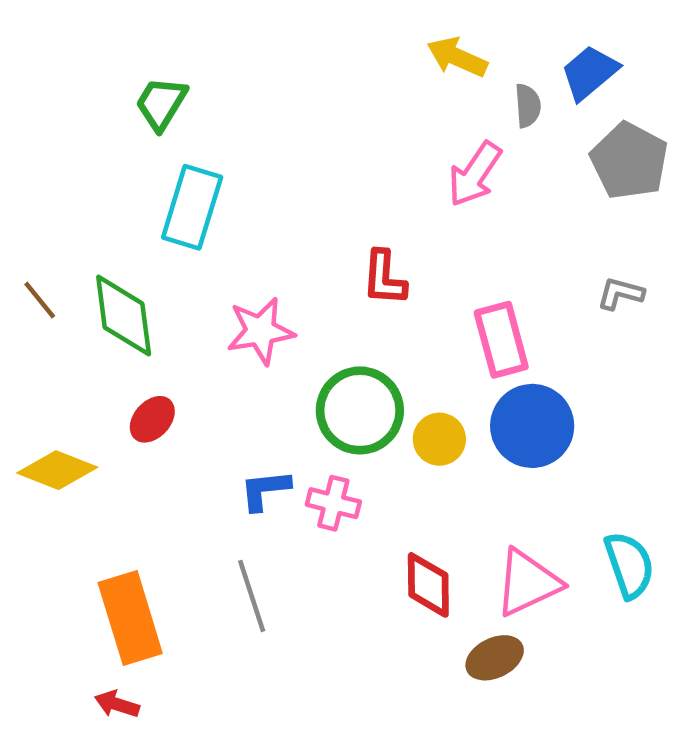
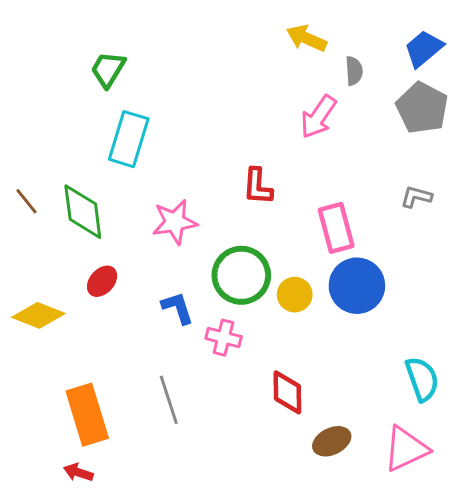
blue trapezoid: (590, 73) -> (424, 49), moved
blue L-shape: (265, 490) -> (178, 308), moved, turned 78
pink triangle: (528, 583) -> (406, 449), moved

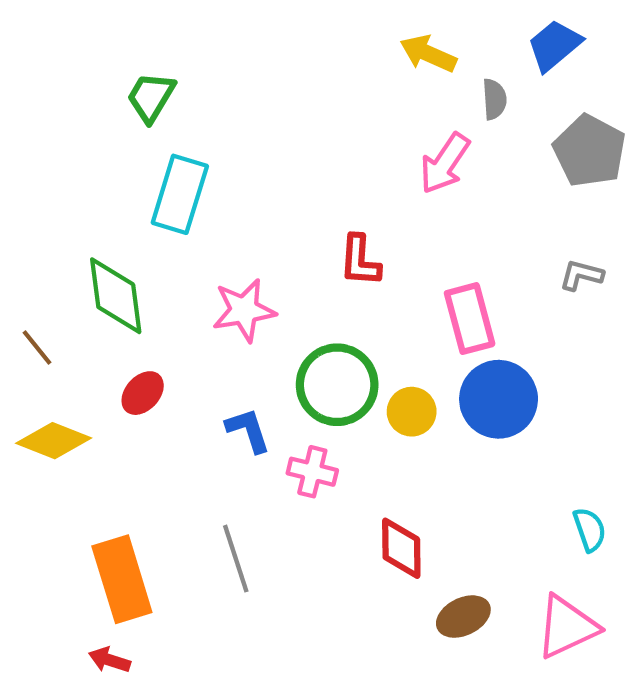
blue trapezoid: (424, 49) -> (554, 45), moved
brown line: (26, 201) -> (37, 348), moved
cyan semicircle: (422, 379) -> (590, 530), size x0.7

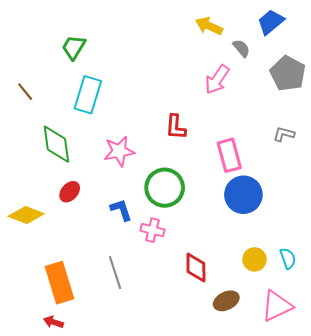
gray semicircle: (494, 99) -> (241, 48), turned -36
brown line: (37, 348) -> (25, 92), moved
yellow circle: (412, 412) -> (255, 259), moved

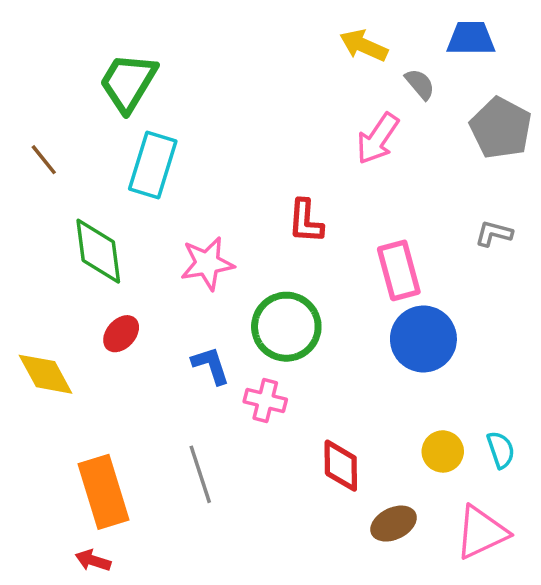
blue trapezoid: (271, 22) -> (471, 38), turned 40
green trapezoid: (74, 47) -> (128, 82), size x1.4
yellow diamond: (26, 215) -> (46, 374), turned 40

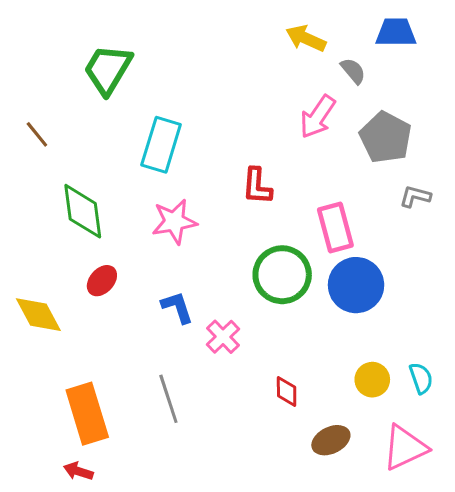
gray pentagon: (501, 128) -> (386, 137), moved
cyan rectangle: (153, 165) -> (161, 145), moved
green circle: (286, 327) -> (282, 275), moved
pink cross: (265, 401) -> (223, 337), turned 32
red diamond: (341, 466) -> (287, 391), size x0.7

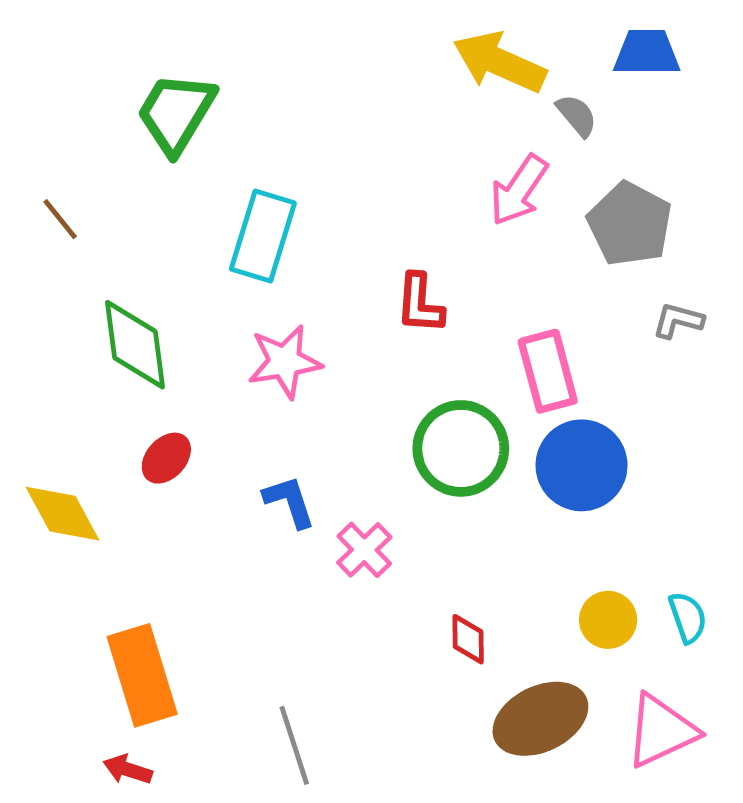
yellow arrow: (306, 38) -> (499, 62), size x1.4
gray line: (168, 399) -> (294, 745), moved
brown ellipse: (331, 440) -> (540, 719), size x1.5

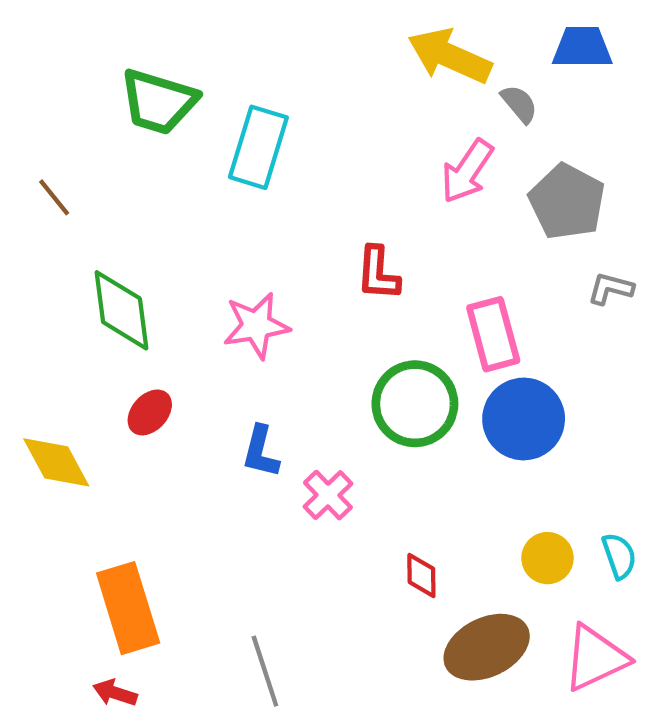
green trapezoid: (176, 113) -> (158, 102), turned -104
cyan rectangle: (263, 236) -> (258, 147), moved
blue L-shape: (289, 502) -> (261, 452), turned -148

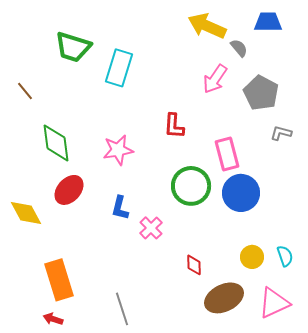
red ellipse: (150, 412) -> (69, 190), size x1.4

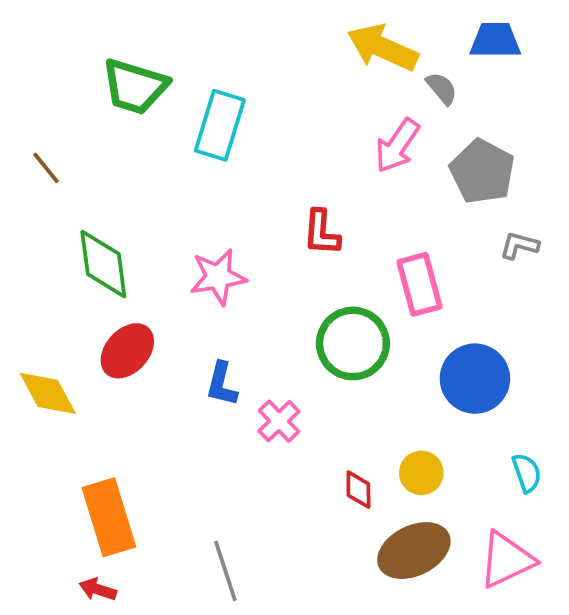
blue circle: (241, 193) -> (475, 379), moved
yellow circle: (252, 257) -> (421, 473), moved

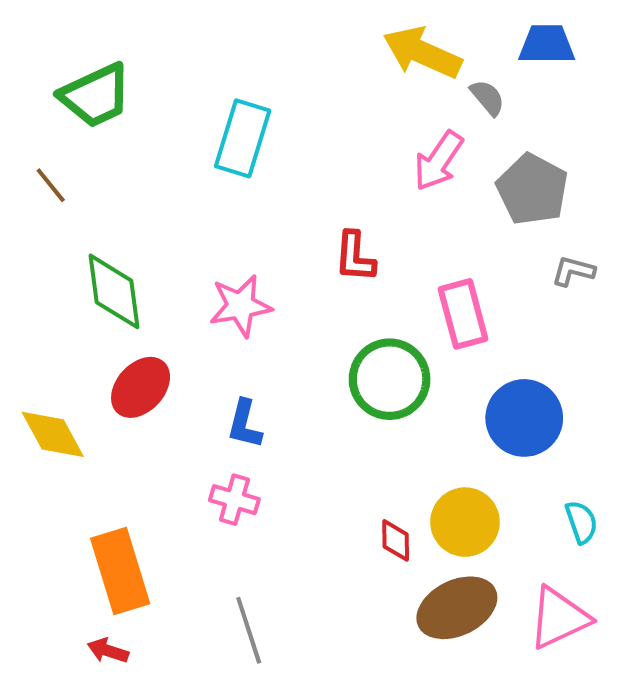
green trapezoid: (135, 86) -> (96, 95), moved, turned -42
pink cross: (279, 421) -> (234, 500), moved, turned -30
yellow circle: (421, 473) -> (465, 522), size x1.4

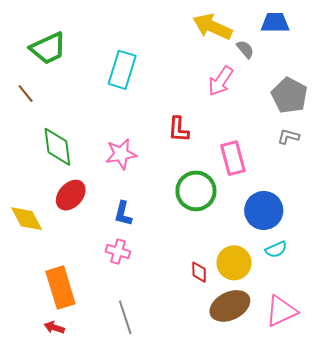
gray pentagon: (532, 189) -> (289, 95), moved
cyan semicircle: (581, 522) -> (276, 249), moved, turned 85

